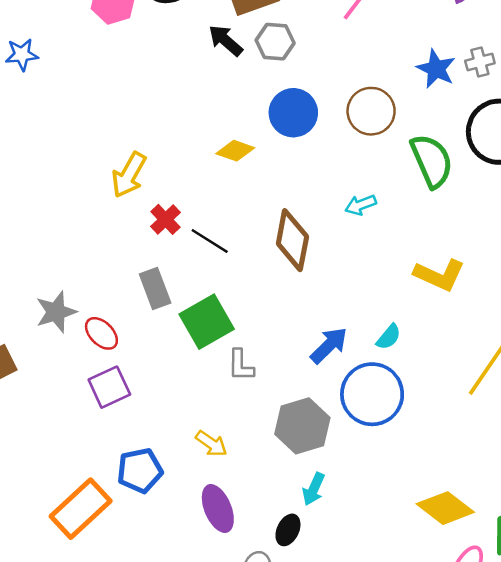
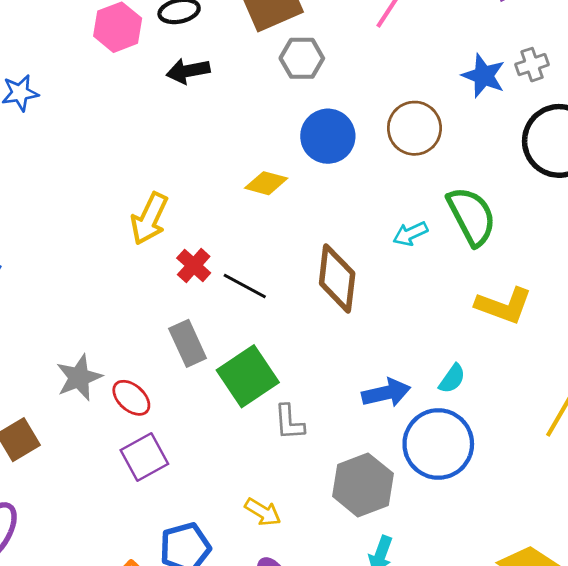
black arrow: (226, 40) -> (188, 71), moved, turned -48
green semicircle: (432, 161) -> (472, 216), moved
blue arrow: (329, 345) -> (386, 393), turned 36

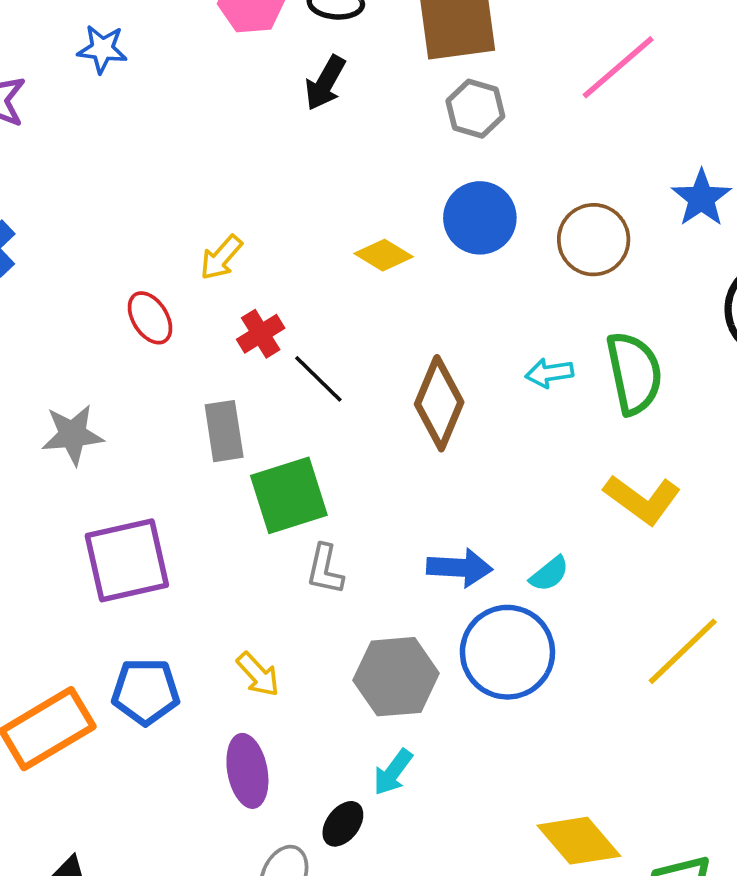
black arrow: (188, 71) -> (325, 83), turned -66
yellow arrow: (149, 219) -> (221, 258), size x0.7
red ellipse: (131, 398) -> (150, 318), moved
purple square: (144, 457) -> (127, 560), size x1.4

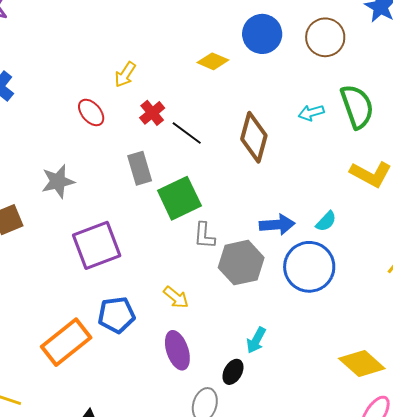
gray hexagon: (396, 677) -> (241, 263), moved

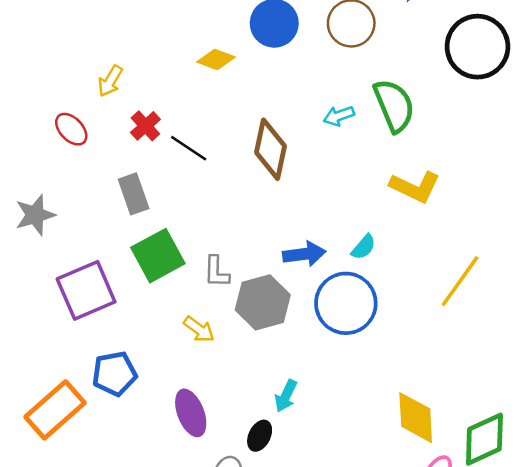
green square: (179, 198) -> (158, 256), moved
yellow arrow: (176, 297) -> (199, 329), moved
yellow diamond: (362, 363) -> (416, 418), turned 48

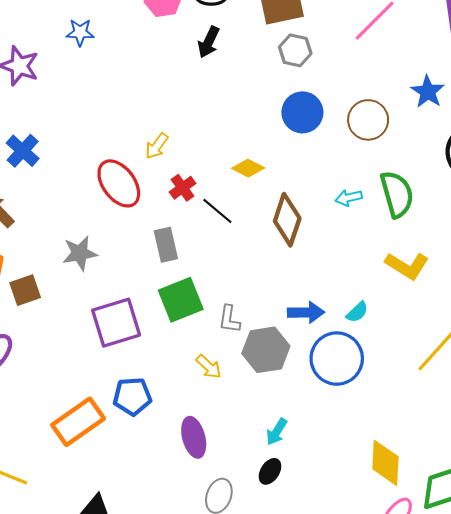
yellow diamond: (216, 59) -> (248, 168), moved
red ellipse: (71, 129) -> (119, 183), size x1.6
black ellipse: (260, 436) -> (270, 471), moved

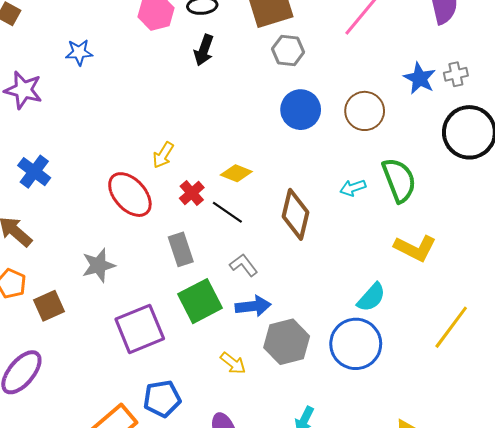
yellow diamond: (248, 168) -> (236, 173), moved
blue arrow: (306, 312) -> (253, 306), moved
cyan semicircle: (357, 312) -> (371, 297), size x1.4
gray L-shape: (229, 319) -> (244, 265), moved, turned 140

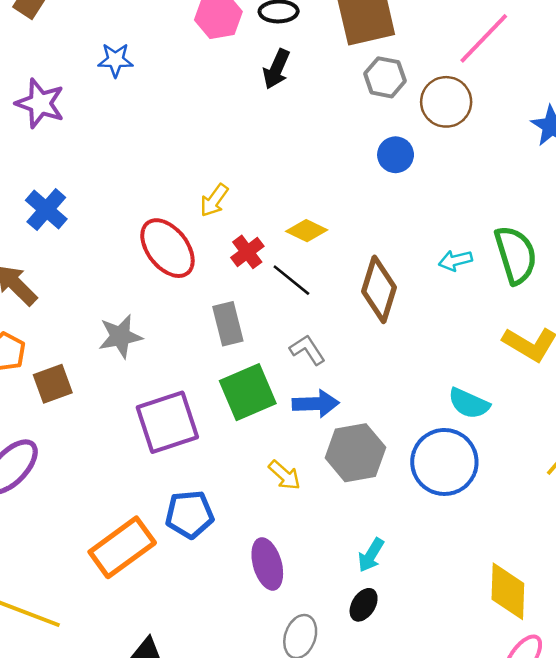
blue circle: (301, 110) -> (396, 155), size x0.7
brown circle: (365, 111) -> (446, 102), moved
cyan semicircle: (371, 297) -> (469, 403), turned 68

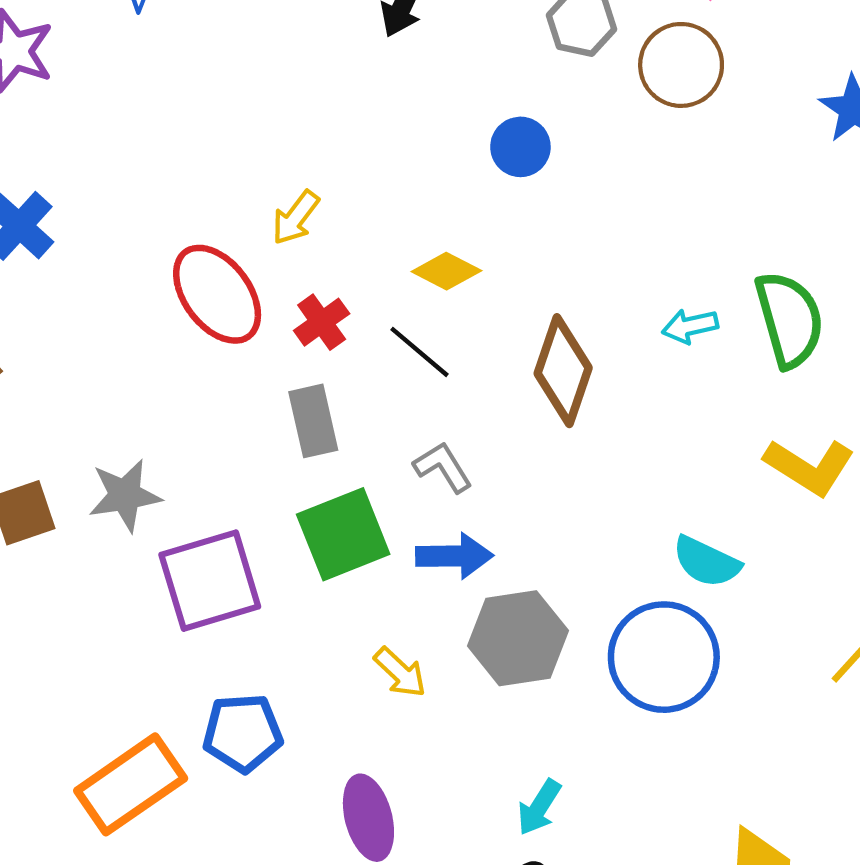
blue circle: (396, 155) -> (520, 147), moved
red cross: (247, 252) -> (322, 322), moved
gray star: (120, 336) -> (125, 495), moved

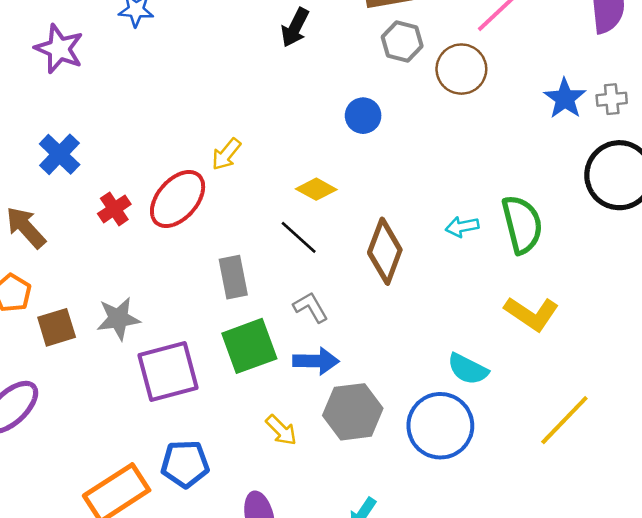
red ellipse: (217, 294) -> (178, 199), turned 76
red cross: (322, 322) -> (114, 209), moved

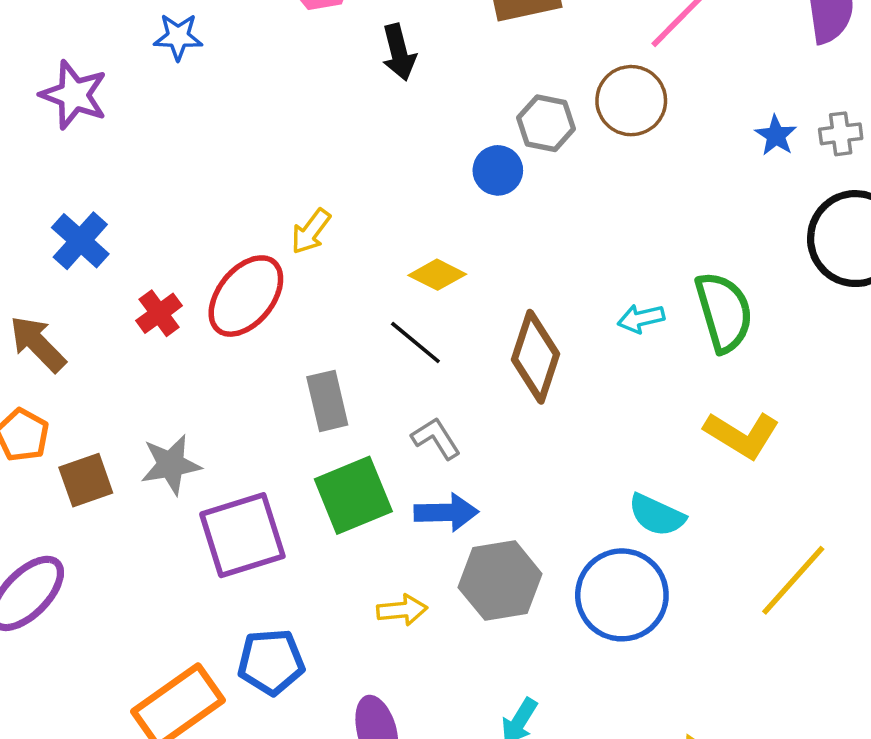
black arrow: (295, 27) -> (399, 52), turned -39
gray hexagon: (402, 42) -> (546, 123), moved
blue star: (565, 98) -> (776, 135), size x0.7
yellow arrow: (281, 430) -> (402, 610), turned -48

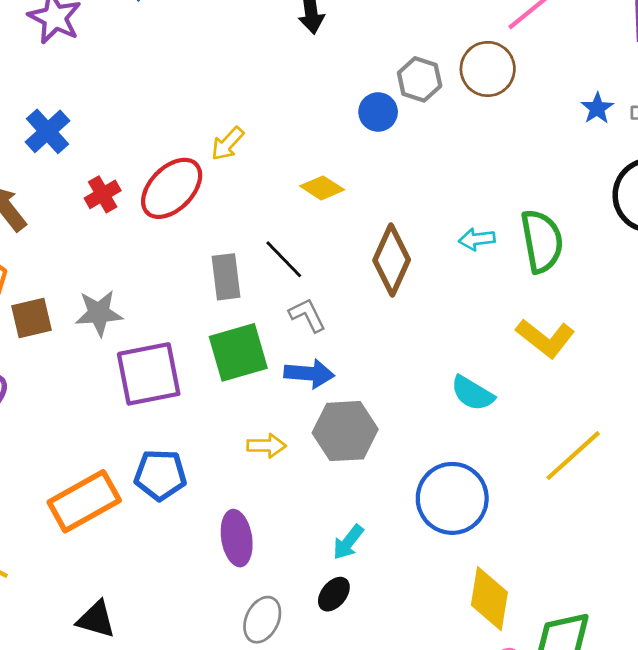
black line: (415, 342) -> (284, 259), moved
blue circle: (622, 595) -> (452, 498), moved

